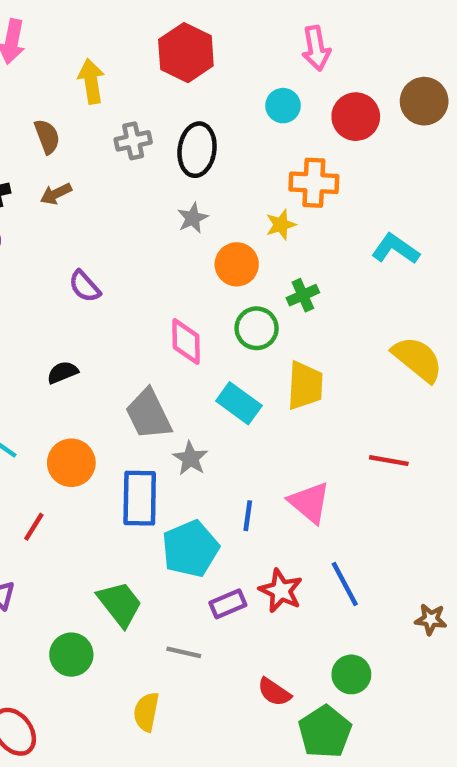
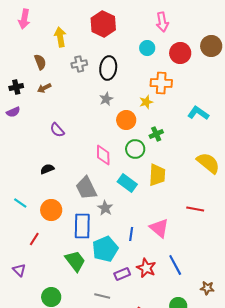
green trapezoid: (120, 604) -> (75, 261), moved
brown star: (431, 619) -> (207, 288), moved

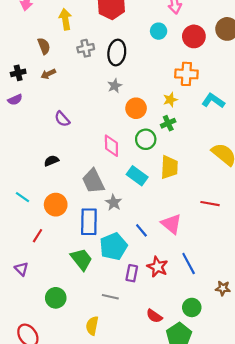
orange cross: (161, 83) -> (186, 74), moved
yellow star: (146, 102) -> (170, 100), moved
blue line: (131, 234) -> (141, 230), turned -48
purple rectangle: (122, 274) -> (132, 273), turned -56

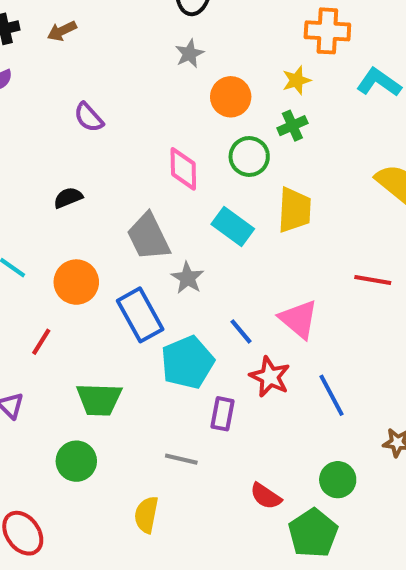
blue rectangle: (89, 222) -> (140, 315), turned -30
green trapezoid: (81, 259) -> (99, 399), moved, turned 130
red star: (157, 267) -> (270, 377), moved

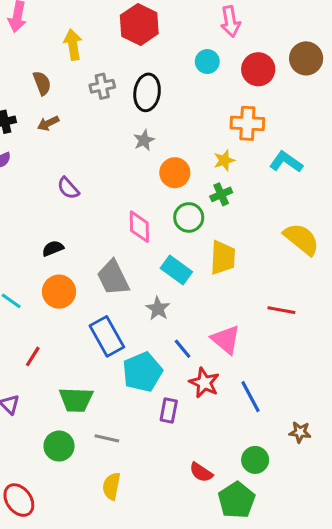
gray star: (187, 278) -> (158, 309), moved
orange circle: (76, 282) -> (59, 292), moved
gray line: (181, 459) -> (107, 438), moved

